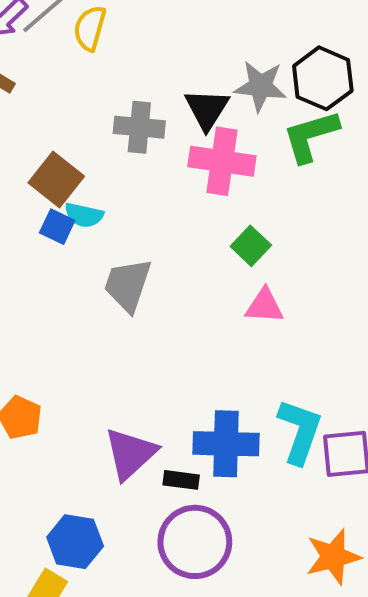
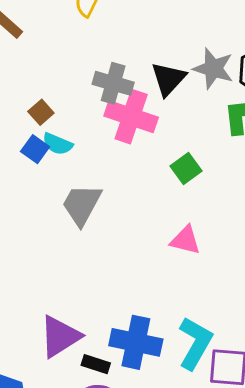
pink cross: (222, 161) -> (131, 117), moved
brown square: (56, 180) -> (41, 112), size x0.6
green square: (251, 246) -> (186, 168), moved

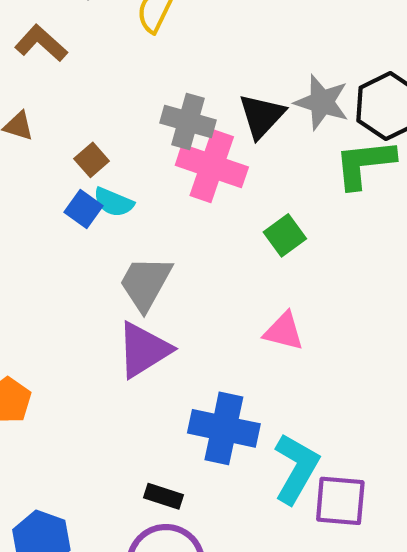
purple triangle: (60, 337) -> (144, 350), moved
blue cross: (136, 342) -> (224, 428), moved

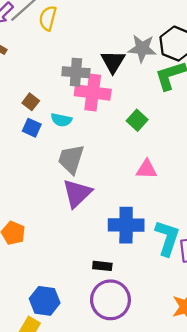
cyan semicircle: (114, 202) -> (61, 120), moved

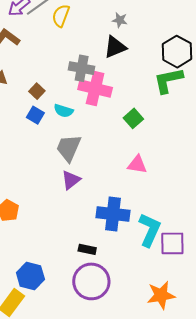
gray star: (142, 48) -> (120, 20), moved, size x0.6
black triangle: (113, 62) -> (115, 47), moved, turned 30
purple triangle: (77, 193) -> (71, 180), size x0.7

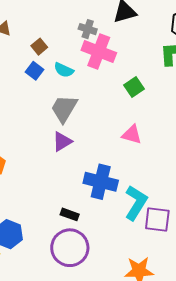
gray cross: (82, 68) -> (88, 29), size x0.7

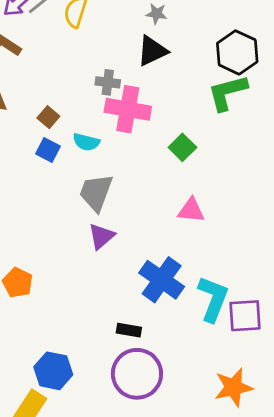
blue cross: (101, 182) -> (162, 280), turned 32

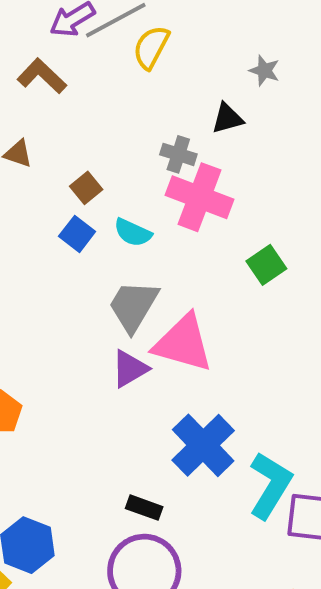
black triangle: (152, 51) -> (227, 118), moved, size x0.7
pink triangle: (191, 210) -> (183, 343), moved, size x1.6

